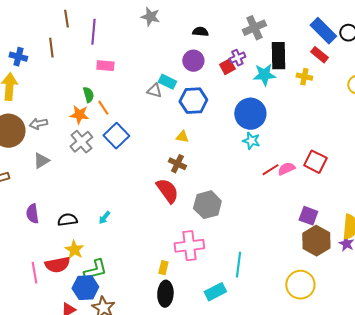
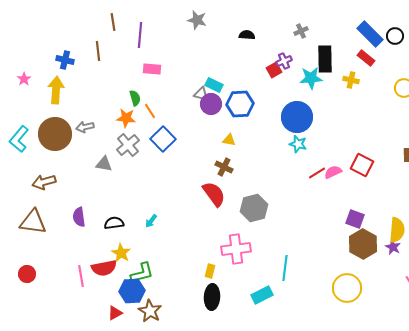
gray cross: (254, 28) -> (301, 31), size x0.6
purple circle: (193, 61) -> (211, 104), moved
gray triangle: (41, 161) -> (104, 164), moved, turned 42

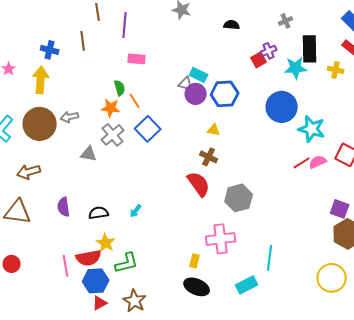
cyan star: (298, 144) -> (312, 129), moved, size x1.5
blue hexagon: (132, 291) -> (96, 281), moved
black ellipse: (212, 297) -> (197, 287), turned -70

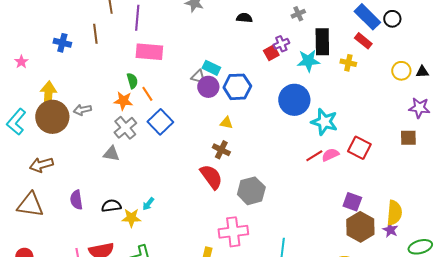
pink rectangle: (137, 59) -> (149, 52), size x1.5
yellow arrow: (41, 80) -> (48, 95), moved
gray triangle: (89, 154) -> (111, 154), moved
yellow star: (106, 243) -> (131, 218), moved, turned -30

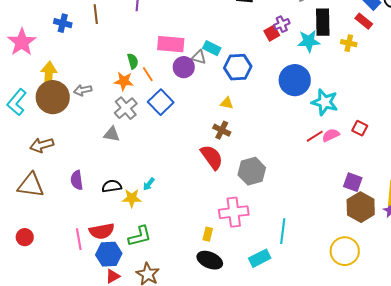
pink rectangle: (149, 52) -> (171, 44), moved
pink star: (21, 62) -> (22, 42), size x2.0
purple circle: (208, 87) -> (184, 67), moved
red square: (359, 148) -> (360, 128), size x0.7

